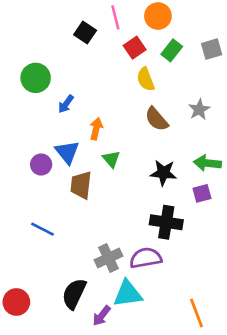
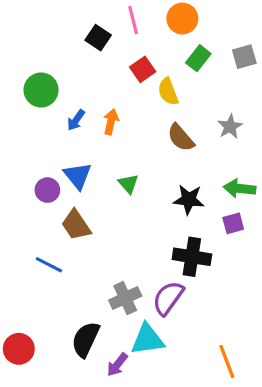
red square: (135, 48) -> (143, 69), moved
orange arrow: (96, 129) -> (111, 122), moved
brown trapezoid: (81, 185) -> (76, 225), moved, turned -40
purple semicircle: (146, 258) -> (168, 298), turned -44

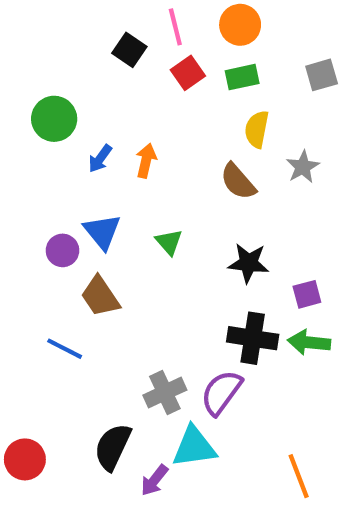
green rectangle: (198, 58) -> (242, 77), moved, turned 40
red square: (143, 69) -> (188, 73), moved
yellow semicircle: (168, 92) -> (257, 129), moved, turned 32
green arrow: (240, 188) -> (309, 342), moved

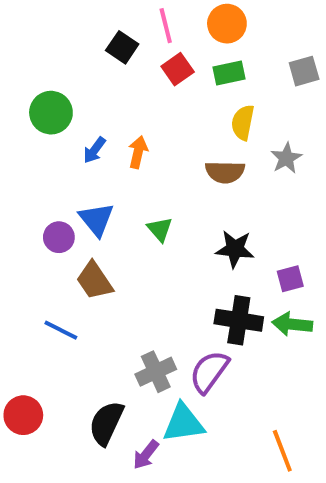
brown semicircle: (238, 181) -> (225, 172), turned -48
red circle: (25, 459) -> (23, 415), moved

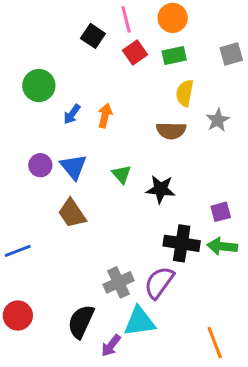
purple circle: (59, 237) -> (40, 165), moved
black star: (235, 249) -> (161, 189), moved
blue line: (61, 330) -> (18, 251), moved, turned -48

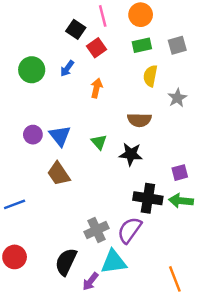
red square: (135, 52) -> (97, 48), moved
gray square: (231, 54) -> (177, 45), moved
blue arrow: (72, 114) -> (67, 69), moved
orange arrow: (105, 116) -> (97, 88), moved
brown semicircle: (171, 131) -> (139, 120), moved

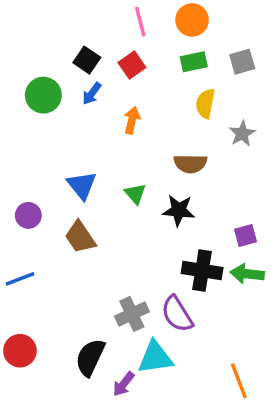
black square: (76, 29) -> (87, 60), moved
purple circle: (33, 135) -> (28, 215), moved
purple semicircle: (130, 230) -> (177, 314), turned -68

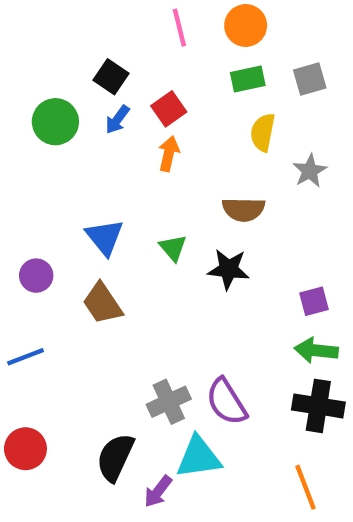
red square: (132, 65) -> (169, 109), moved
black cross: (202, 271) -> (318, 406), moved

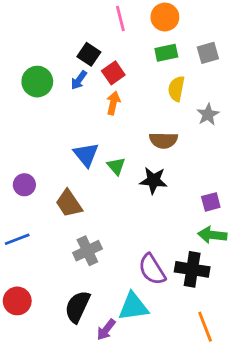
black square: (111, 77) -> (89, 54), moved
blue triangle: (105, 237) -> (86, 155), moved
gray cross: (169, 402) -> (87, 251), moved
black cross: (318, 406) -> (192, 269), moved

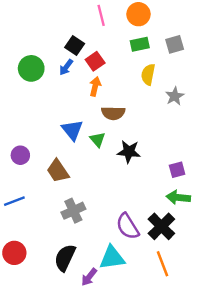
brown semicircle: (163, 140) -> (113, 113), moved
black cross: (192, 269) -> (161, 226), turned 36
orange line: (205, 327) -> (163, 264), moved

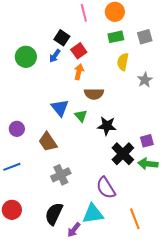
black cross: (161, 226) -> (123, 154), moved

